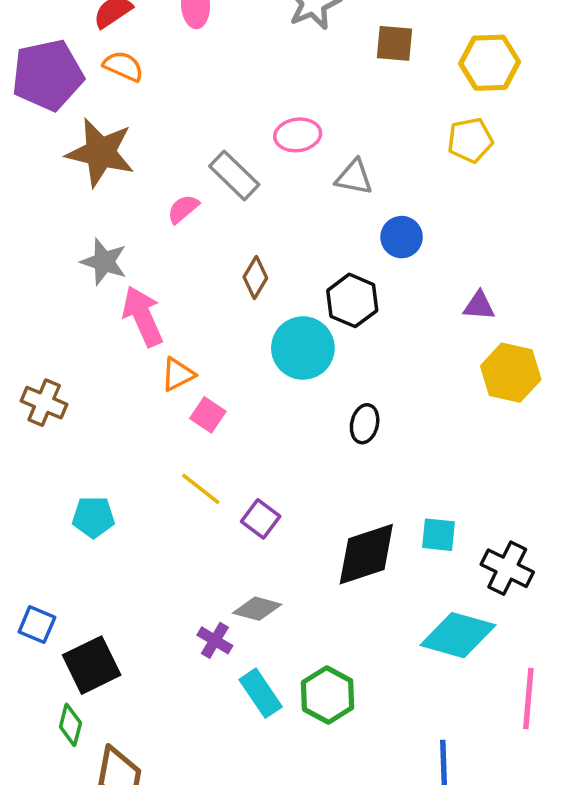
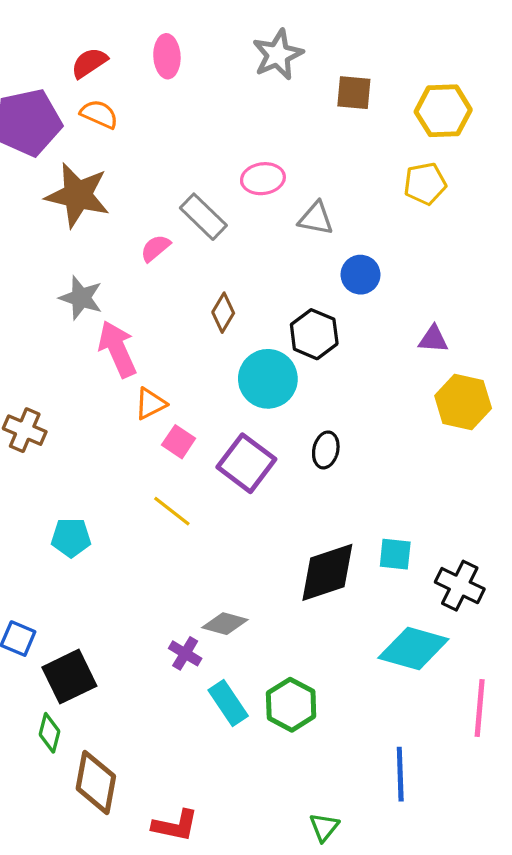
purple square: (261, 519) -> (246, 463), moved, size x1.6

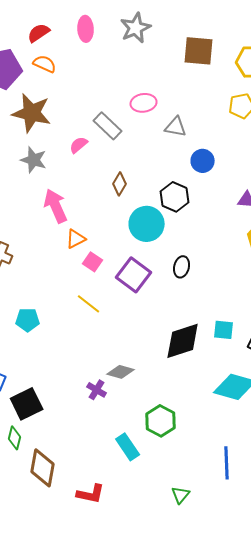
gray star: (278, 55) -> (136, 28), moved
brown square: (354, 93) -> (199, 51), size x1.4
gray star: (81, 298) -> (34, 160), moved
cyan rectangle: (228, 703) -> (128, 447), moved

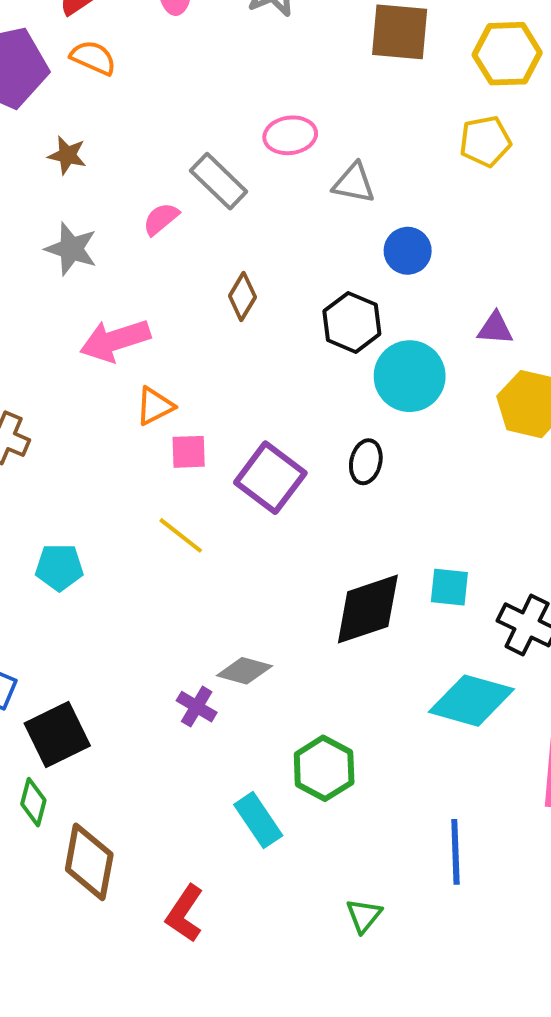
brown star: (32, 113) -> (67, 155), size x0.5
pink arrow: (56, 206) -> (115, 340), turned -84
cyan circle: (147, 224) -> (410, 376), moved
pink square: (93, 262) -> (189, 452), turned -36
red L-shape: (91, 494) -> (185, 914), turned 112

